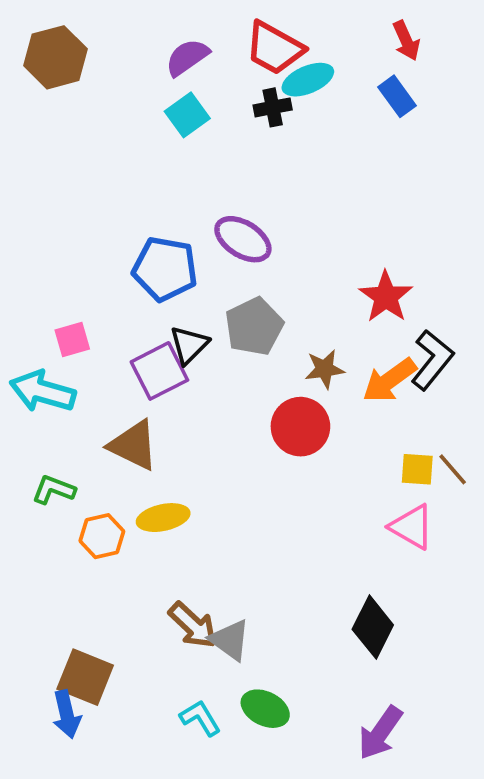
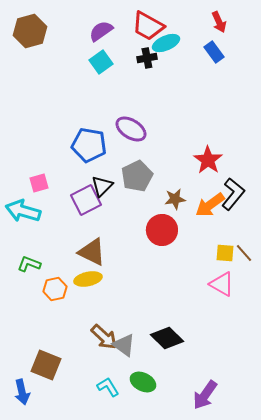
brown triangle: (133, 445) -> (92, 252), moved
black diamond: (373, 627) -> (167, 338), moved, turned -72
blue arrow: (67, 714) -> (22, 392), moved

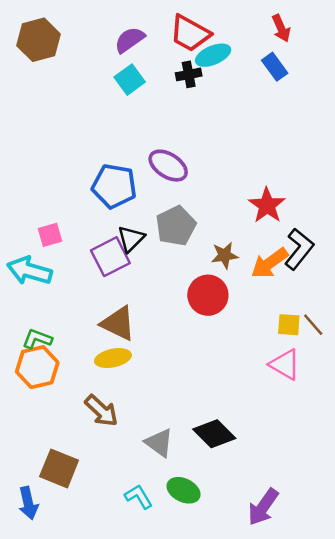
orange hexagon: (55, 289) -> (37, 367), moved, size x1.4
brown arrow: (104, 337) -> (101, 411), moved

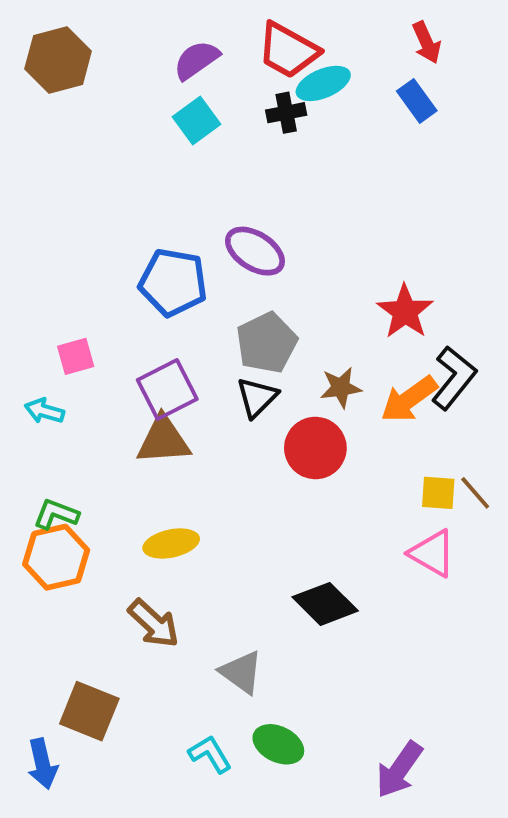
black triangle: (131, 239) -> (257, 397), moved
cyan arrow: (30, 271) -> (44, 411), size x0.6
brown triangle: (118, 323) -> (163, 440), moved, turned -30
black diamond: (214, 434) -> (325, 604), moved

